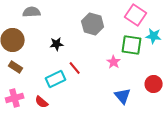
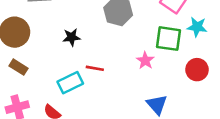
red line: (75, 68) -> (95, 68), turned -40
red circle: (154, 84) -> (197, 70), moved

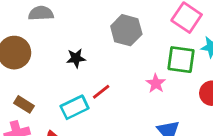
brown rectangle: (18, 67) -> (24, 104), moved
red line: (95, 68) -> (101, 92), turned -48

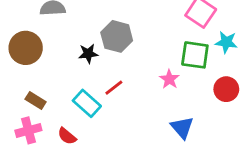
gray hexagon: (126, 30) -> (117, 36), moved
cyan rectangle: (75, 107) -> (87, 103), turned 68

